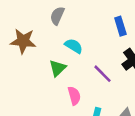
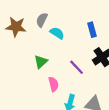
brown star: (23, 41) -> (16, 27), moved
cyan semicircle: (74, 46) -> (57, 33), moved

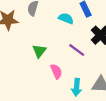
cyan semicircle: (57, 33) -> (66, 18), moved

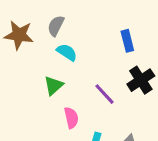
cyan semicircle: (66, 18) -> (67, 52), moved

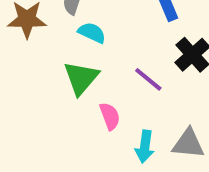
green triangle: (54, 86) -> (81, 78), size x1.4

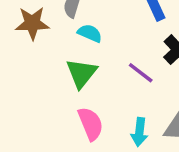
pink semicircle: (110, 116) -> (91, 124), moved, size x1.4

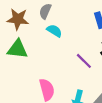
green triangle: (81, 73) -> (17, 49), moved, turned 50

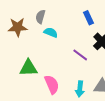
green triangle: (17, 49) -> (28, 68), moved

